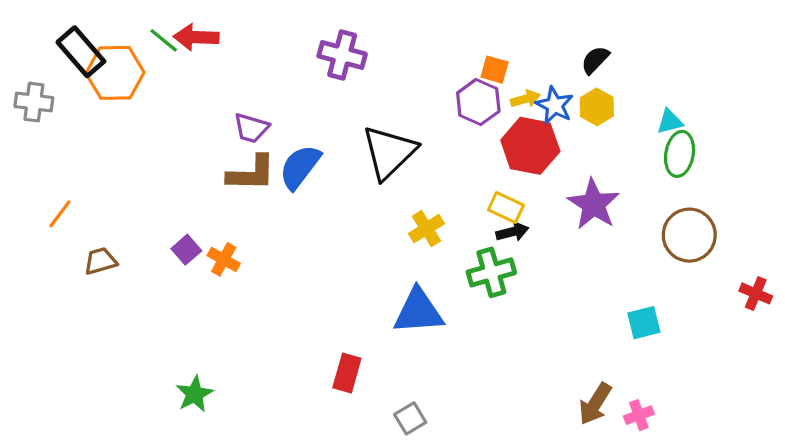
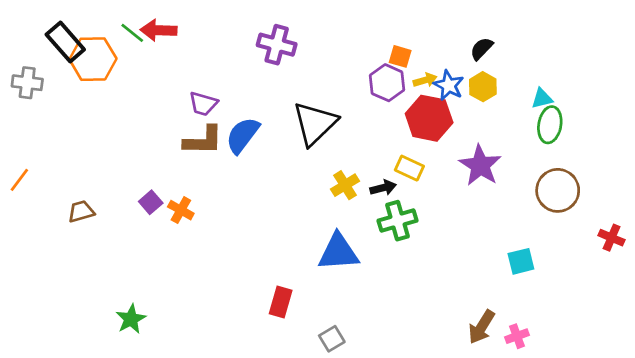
orange line: (60, 214) -> (19, 180), moved
black arrow: (512, 232) -> (383, 188), moved
green star: (194, 394) -> (131, 319), moved

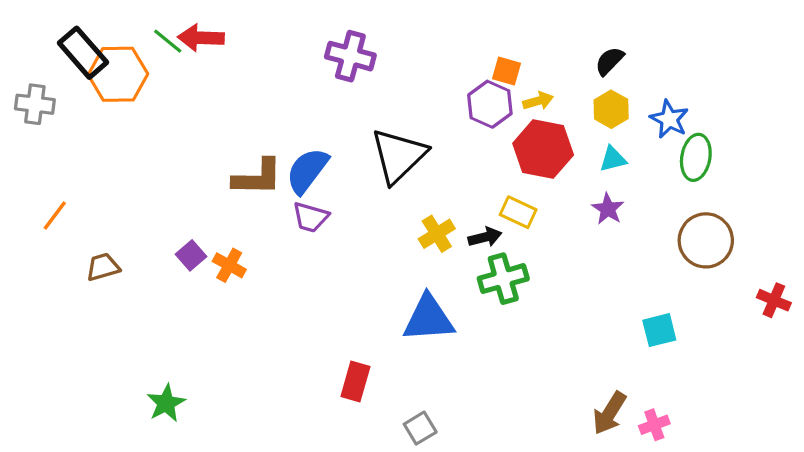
blue star: (449, 85) -> (669, 119), moved
cyan triangle: (542, 98) -> (613, 159), moved
purple trapezoid: (203, 104) -> (311, 217), moved
purple star: (480, 165) -> (608, 209), size x0.6
orange line: (19, 180) -> (55, 215), moved

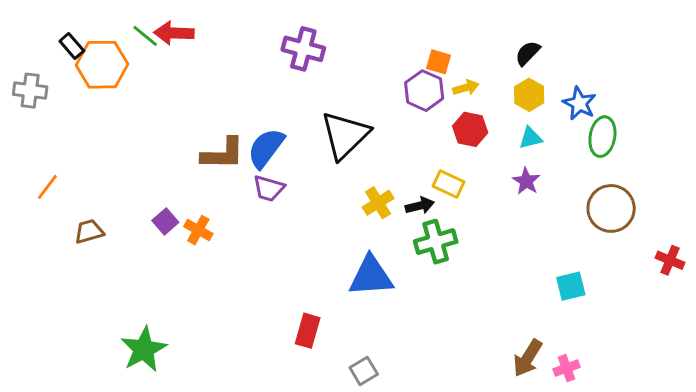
black rectangle: (83, 53) -> (72, 46), size x0.6
red hexagon: (543, 149) -> (470, 129), size x0.7
green star: (166, 403) -> (144, 349), size x1.4

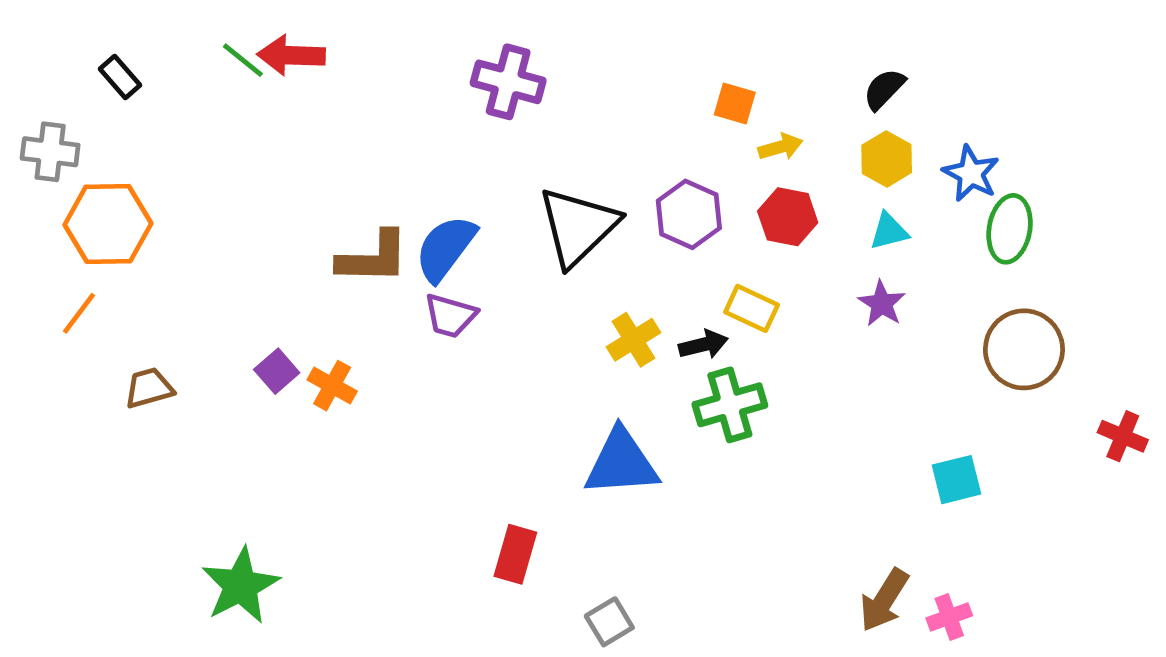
orange hexagon: (102, 65) -> (108, 224), moved
purple hexagon: (424, 91) -> (689, 214), moved

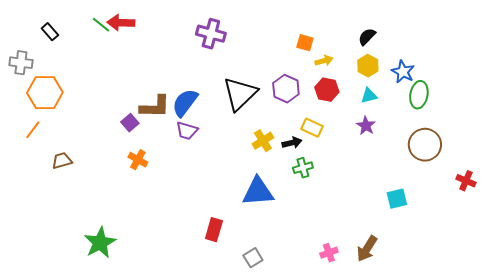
purple square: (277, 371) -> (130, 123), moved
green cross: (730, 405) -> (303, 168), size x0.7
pink cross: (949, 617) -> (329, 253), moved

